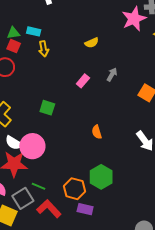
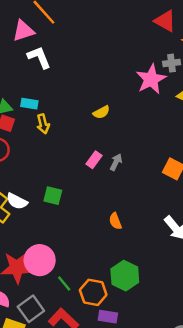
gray arrow: (112, 74) -> (116, 162), moved
white semicircle: (14, 143) -> (17, 201), moved
pink circle: (32, 146) -> (40, 260), moved
green line: (39, 186) -> (64, 284), moved, turned 32

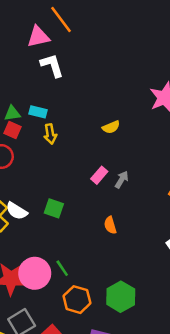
orange semicircle: (115, 221) -> (110, 225), moved
green line: (64, 284) -> (62, 268), moved
orange hexagon: (93, 292) -> (77, 300), moved

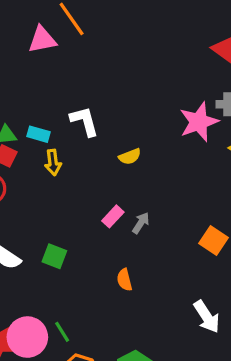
white L-shape: (52, 65) -> (84, 121), moved

